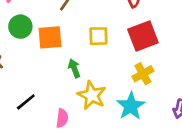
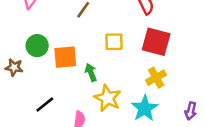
green circle: (20, 27) -> (37, 46), moved
red square: (143, 36) -> (156, 42), turned 36
orange square: (50, 37) -> (65, 57), moved

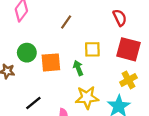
green arrow: (91, 72) -> (78, 68), moved
yellow star: (107, 98) -> (87, 97), turned -30

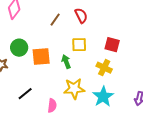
red semicircle: (120, 18) -> (81, 16), moved
red square: (128, 49) -> (112, 45), size x0.7
yellow cross: (128, 80) -> (104, 68), moved, turned -35

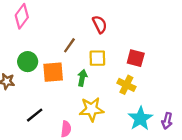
brown line: (55, 20) -> (69, 45), moved
green arrow: (66, 62) -> (82, 78), turned 32
cyan star: (103, 97) -> (140, 119), moved

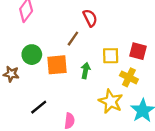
red semicircle: (100, 24) -> (90, 18), moved
yellow square: (97, 58) -> (111, 56), moved
yellow star: (92, 109) -> (111, 101), moved, turned 30

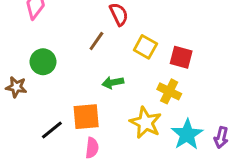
yellow square: (111, 56) -> (145, 47), moved, turned 30
orange square: (57, 65) -> (86, 117), moved
green arrow: (85, 71) -> (113, 83), turned -112

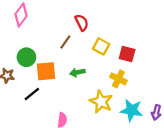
orange square: (86, 117) -> (46, 71), moved
black line: (52, 130) -> (32, 94), moved
cyan star: (187, 135) -> (131, 110), turned -30

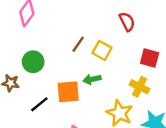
red semicircle: (82, 23) -> (127, 22), moved
yellow square: (101, 46) -> (102, 50), moved
orange square: (46, 71) -> (68, 92), moved

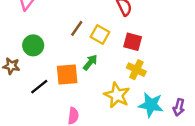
red square: (150, 58) -> (133, 42), moved
green arrow: (92, 79) -> (90, 62), turned 140

